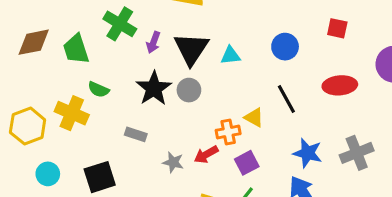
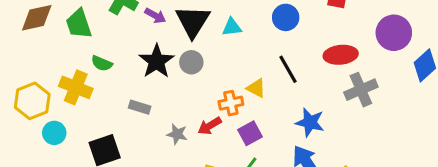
purple arrow: (153, 42) -> (155, 16), turned -80
gray cross: (357, 153) -> (361, 90), moved
cyan circle: (48, 174) -> (54, 133), moved

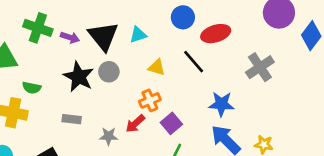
red ellipse: (341, 55) -> (216, 34), moved
yellow triangle: (256, 88) -> (157, 67), moved

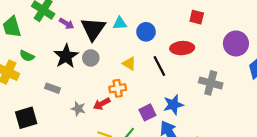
blue circle: (183, 17) -> (146, 32), moved
cyan triangle: (138, 35) -> (120, 23), moved
gray cross: (260, 67) -> (211, 83), turned 35
blue star: (221, 104) -> (173, 105), turned -30
purple square: (171, 123) -> (147, 112), moved

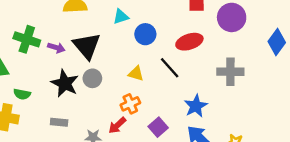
cyan triangle: (120, 23) -> (121, 17), moved
purple circle: (236, 43) -> (232, 17), moved
purple square: (147, 112) -> (158, 127), moved

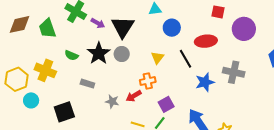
yellow triangle: (136, 74) -> (158, 58), turned 40
green semicircle: (22, 94) -> (71, 55), moved
blue star: (196, 106) -> (205, 82), moved

